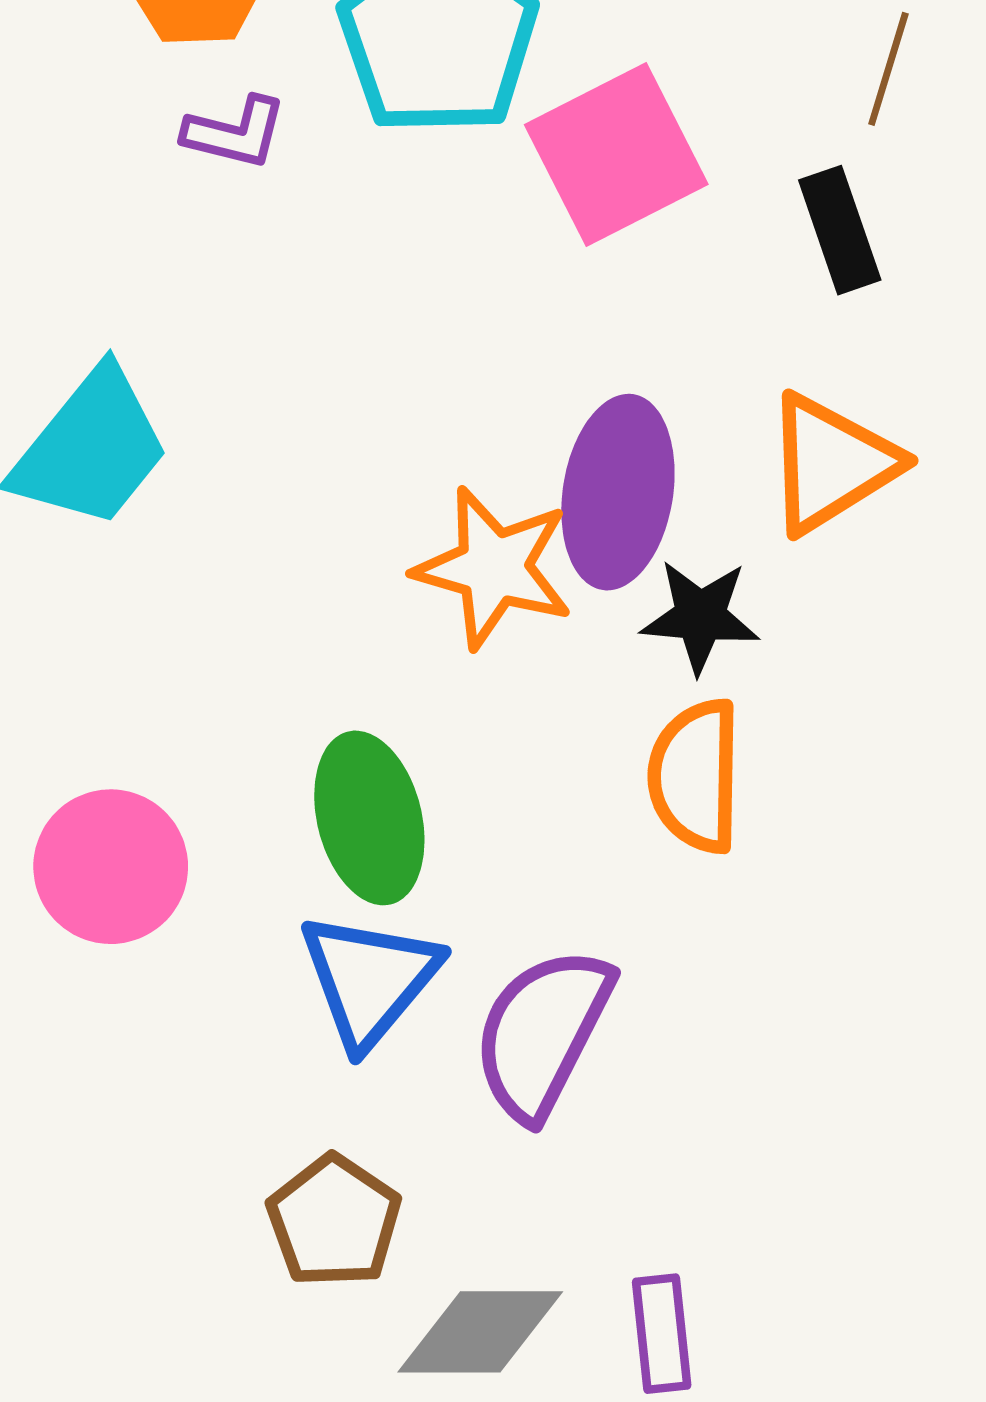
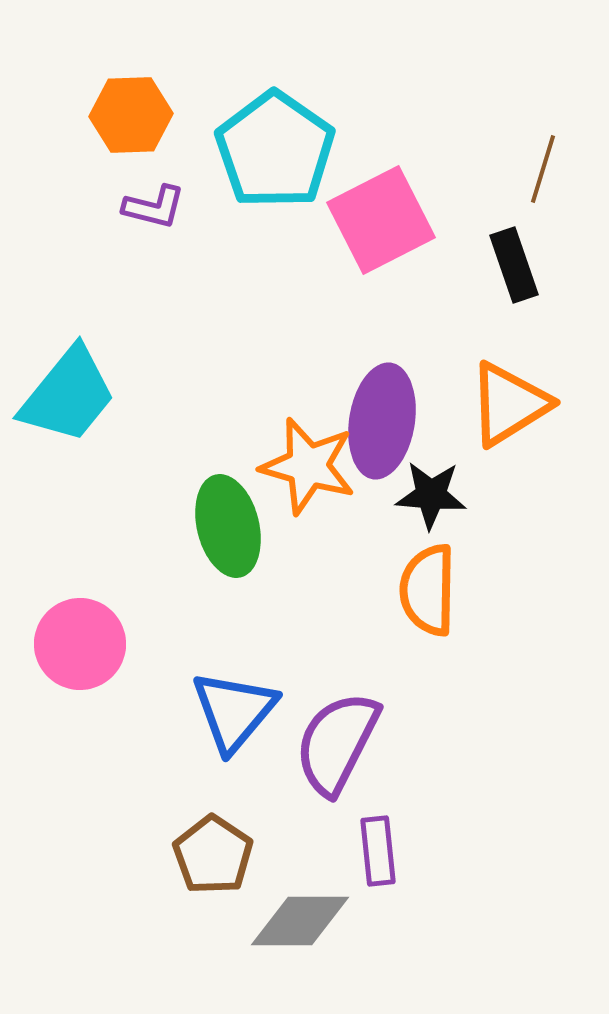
green ellipse: (369, 818) -> (228, 526), moved
purple rectangle: (662, 1334) -> (378, 851), moved

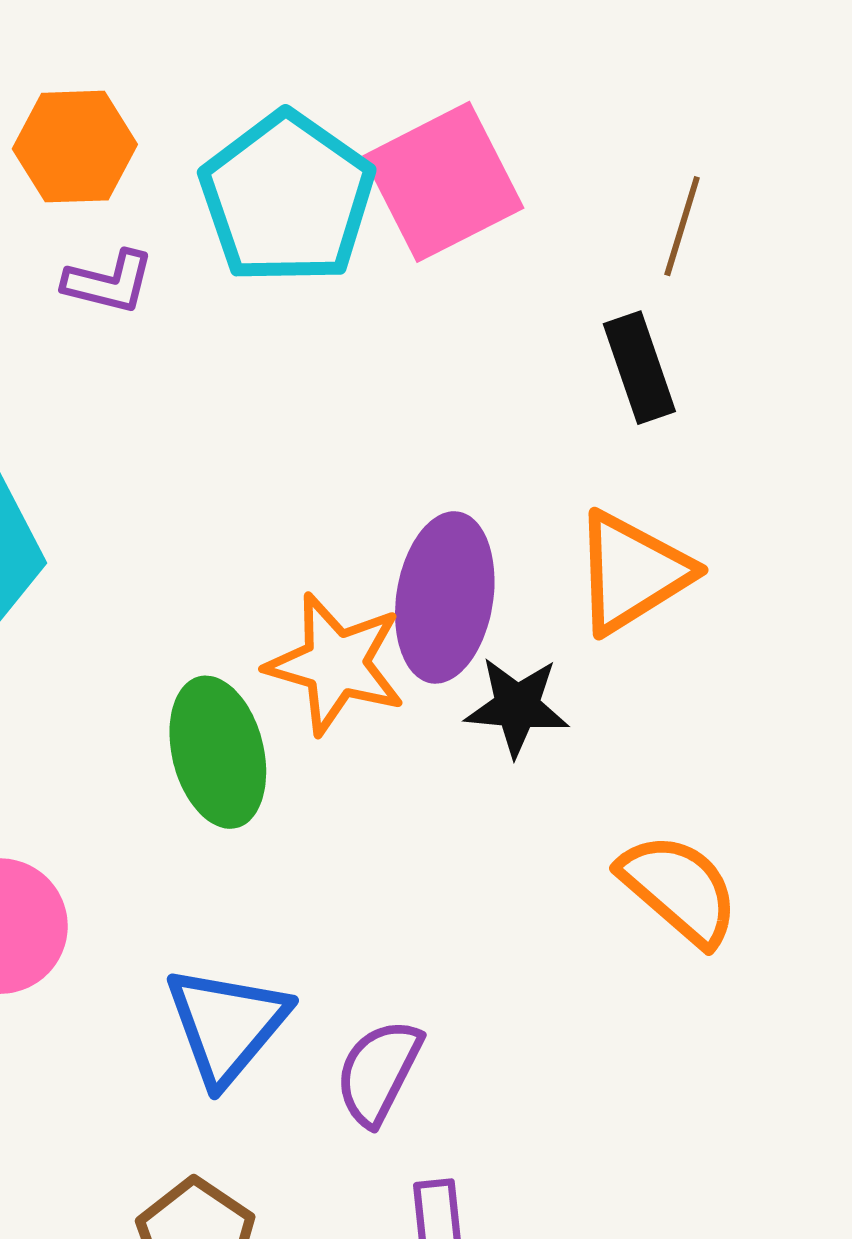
pink square: (381, 220) -> (443, 182), moved
orange semicircle: (428, 590) -> (679, 889), moved, turned 130
purple semicircle: (337, 743) -> (378, 1072), size x0.7

